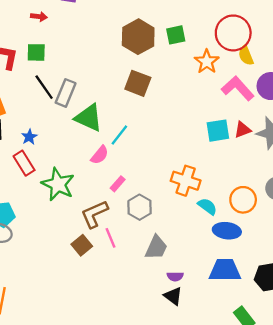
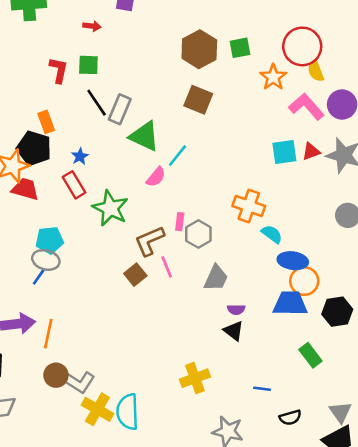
pink rectangle: (118, 184) -> (180, 222), moved, turned -35
orange circle: (243, 200) -> (304, 281), moved

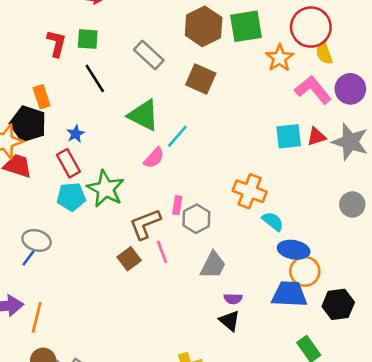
green square: (240, 48) -> (246, 26), size x1.5
gray rectangle: (120, 109) -> (149, 55), moved, turned -72
cyan pentagon: (49, 240) -> (71, 197), moved

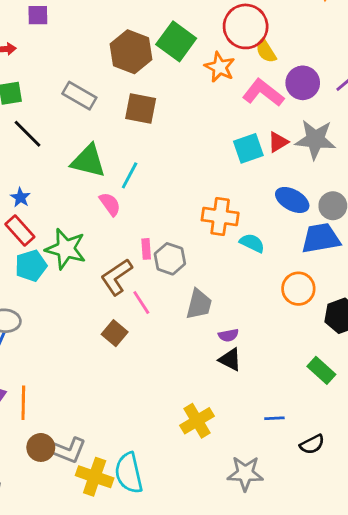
green square: (246, 26) -> (176, 41), turned -32
pink semicircle: (154, 158) -> (110, 204), turned -65
blue ellipse: (294, 250) -> (292, 200), moved, turned 32
brown square: (129, 259) -> (115, 333), moved
blue trapezoid: (289, 294) -> (321, 238), moved

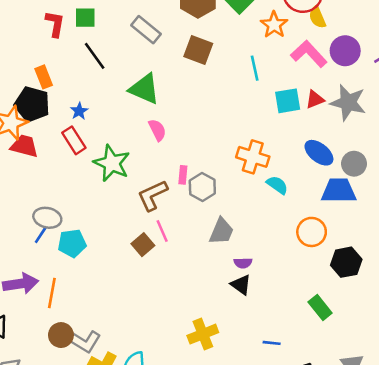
cyan line: (130, 175) -> (255, 68), moved, turned -50
cyan pentagon: (31, 266) -> (72, 243), moved
pink line: (141, 302) -> (162, 231), moved

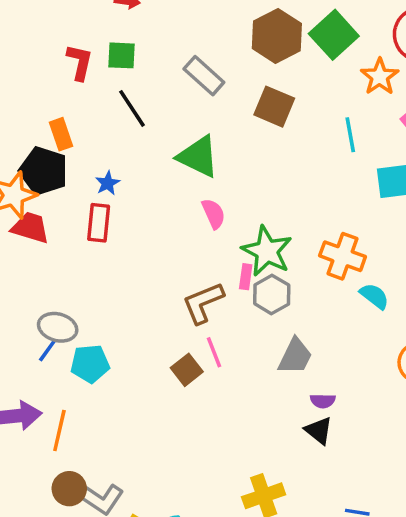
red rectangle: (74, 140) -> (99, 223), turned 36
green star: (112, 163) -> (267, 251), moved

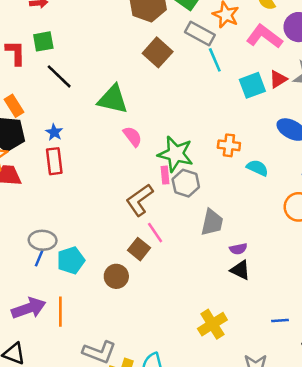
gray rectangle: (204, 76) -> (200, 34), moved
brown square: (274, 107) -> (158, 52), turned 32
orange cross: (343, 256) -> (229, 145), size x0.7
brown circle: (69, 489) -> (116, 276), moved

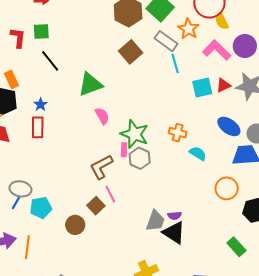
green triangle: (113, 99) -> (90, 84), turned -40
gray trapezoid: (212, 222) -> (155, 221), moved
black triangle: (240, 270) -> (174, 233), size x1.4

